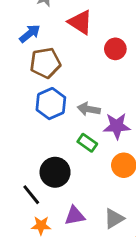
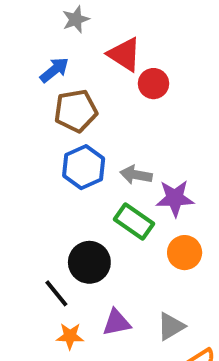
red circle: (115, 49) -> (153, 84), moved
green rectangle: (87, 143) -> (134, 221), size x1.4

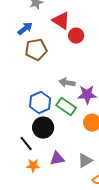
blue hexagon: (84, 167) -> (40, 103), moved

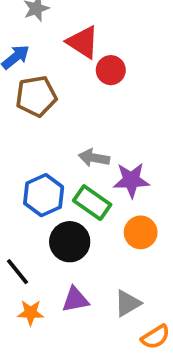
black circle: (43, 128) -> (70, 242), moved

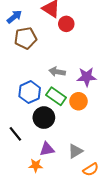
purple star: (131, 180) -> (87, 77), moved
orange circle: (141, 232) -> (78, 101), moved
orange star: (31, 313) -> (36, 165), moved

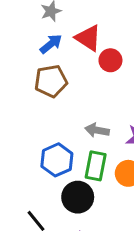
blue arrow: (14, 17) -> (51, 44), moved
green rectangle: (56, 96) -> (96, 166), turned 66

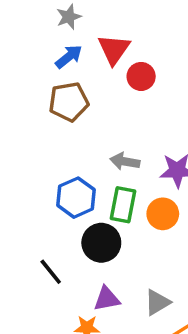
red triangle: (88, 38) -> (114, 49), turned 32

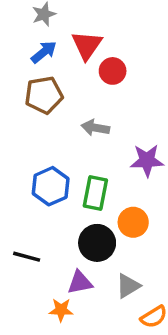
gray arrow: (125, 161) -> (95, 128), moved
orange circle: (163, 214) -> (133, 222), moved
black circle: (101, 243) -> (97, 243), moved
black line: (51, 272) -> (27, 257), turned -36

